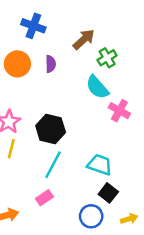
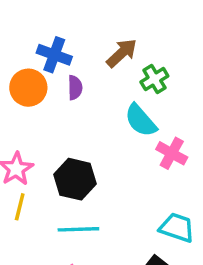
blue cross: (33, 26) -> (54, 55), moved
cyan line: (53, 165) -> (78, 229), turned 60
cyan trapezoid: (100, 165) -> (177, 228), moved

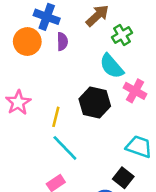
black hexagon: (75, 179) -> (95, 103), moved
yellow line: (20, 207) -> (56, 117), moved
cyan line: (78, 229) -> (65, 148), turned 48

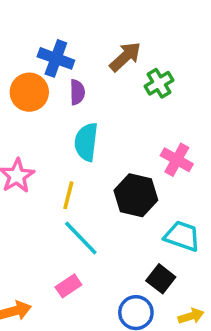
cyan semicircle: (112, 66) -> (86, 142), moved, turned 48
black hexagon: (95, 103) -> (136, 195), moved

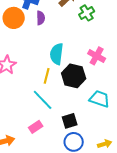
cyan semicircle: (86, 142) -> (57, 54), moved
yellow line: (68, 195) -> (47, 76), moved
black square: (161, 279) -> (70, 121), moved, turned 35

